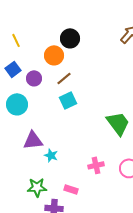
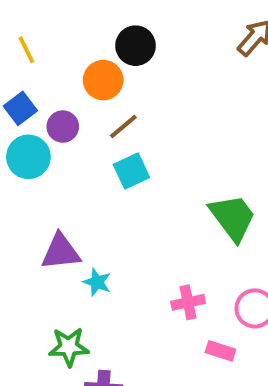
cyan circle: (17, 104) -> (28, 157), moved
pink rectangle: (71, 189) -> (220, 351), moved

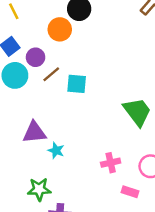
brown line: (123, 127) -> (51, 74), moved
cyan square: (131, 171) -> (77, 84), turned 30

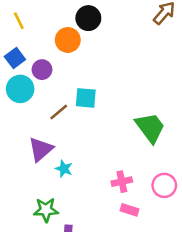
brown line: (51, 74) -> (59, 112), moved
purple triangle: (34, 132) -> (41, 149), turned -35
pink rectangle: (130, 192) -> (130, 210), moved

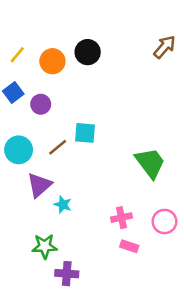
yellow line: (19, 21) -> (17, 55), turned 66
orange circle: (68, 40) -> (52, 61), moved
cyan circle: (20, 89) -> (19, 150), moved

